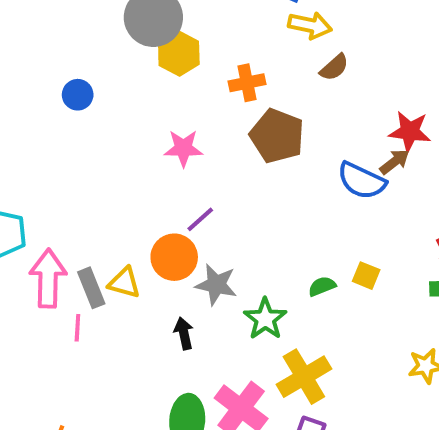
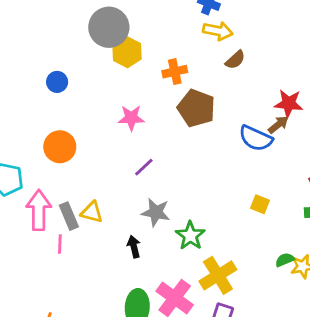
orange circle: (174, 257) -> (60, 147), moved
green semicircle: (322, 286) -> (285, 260), moved

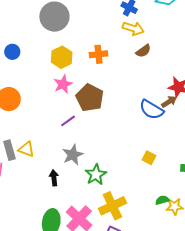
yellow hexagon: (127, 52) -> (62, 57), moved
brown pentagon: (196, 108) -> (90, 98), moved
pink star: (131, 118) -> (63, 84), turned -30
gray star: (156, 212) -> (73, 155), turned 30

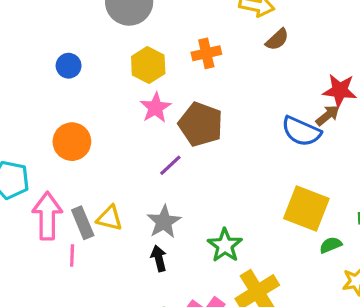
gray star: (73, 155) -> (164, 222), moved
yellow square: (149, 158) -> (306, 209), size x2.0
green semicircle: (162, 200) -> (331, 245), moved

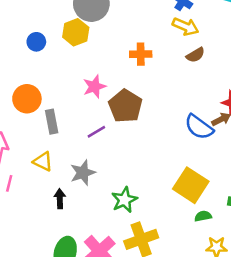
yellow hexagon: (148, 65) -> (76, 32), moved
gray rectangle: (83, 223) -> (52, 122), moved
black arrow: (159, 258) -> (60, 199), moved

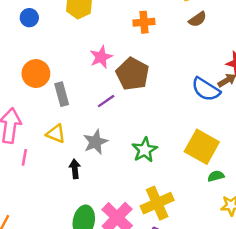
blue circle: (36, 42) -> (29, 18), moved
green star: (124, 200) -> (145, 150), moved

